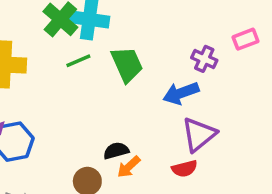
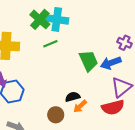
green trapezoid: (127, 64) -> (89, 61), moved
red semicircle: (184, 169) -> (113, 107), size x1.5

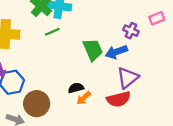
brown circle: (56, 115) -> (37, 104), moved, size x1.5

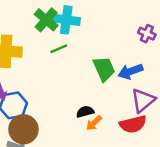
purple cross: (131, 31) -> (147, 34), moved
brown circle: (37, 104) -> (23, 129), moved

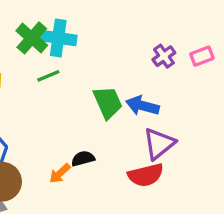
purple cross: (147, 34) -> (164, 56), turned 30
blue arrow: (130, 71) -> (142, 106), turned 35
orange arrow: (94, 123) -> (60, 173), moved

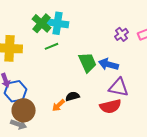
purple triangle: (159, 144) -> (118, 87), turned 50

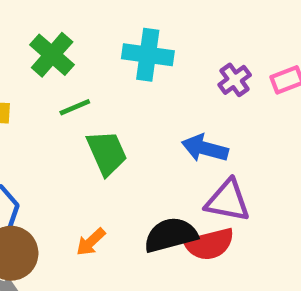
cyan cross: (58, 23) -> (148, 55), moved
green trapezoid: (88, 62) -> (107, 153), moved
black semicircle: (72, 96) -> (171, 235), moved, size x1.6

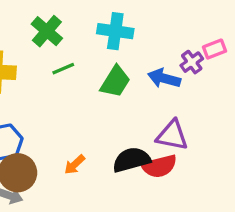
purple cross: (235, 80) -> (192, 62), moved
blue arrow: (205, 148) -> (164, 78), moved
green trapezoid: (107, 153) -> (115, 82), moved, turned 56

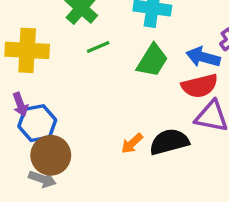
orange arrow: (75, 165) -> (132, 143), moved
red semicircle: (159, 166) -> (200, 86), moved

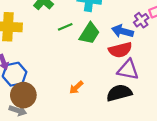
green line: (98, 47) -> (65, 27), moved
black semicircle: (169, 142) -> (119, 93), moved

